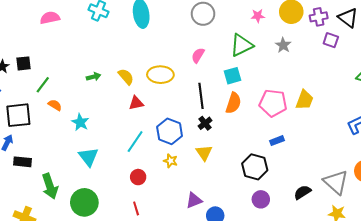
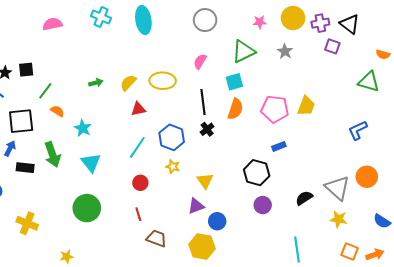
yellow semicircle: (126, 77) -> (128, 83), turned -96
yellow triangle: (204, 153) -> (205, 181), moved
green arrow: (50, 186) -> (52, 154), moved

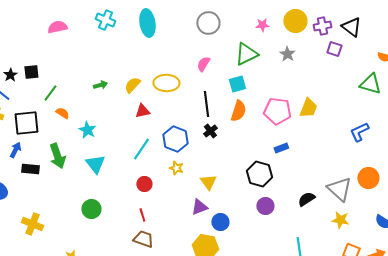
green circle: (87, 208) -> (91, 209), size x0.7
brown trapezoid: (157, 238) -> (143, 239), moved

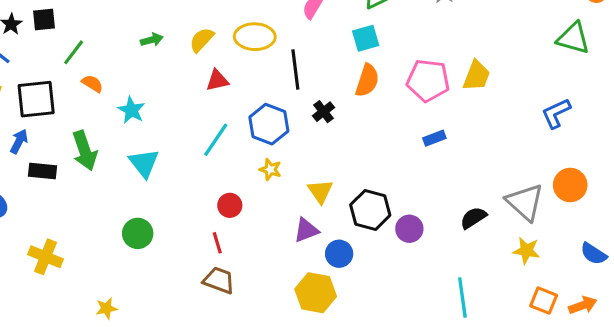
black line: (206, 104) -> (295, 69), moved
black hexagon: (259, 174) -> (370, 210), moved
red circle: (144, 184) -> (230, 205), moved

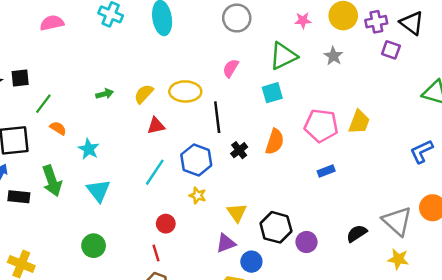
orange semicircle: (367, 80) -> (275, 142), moved

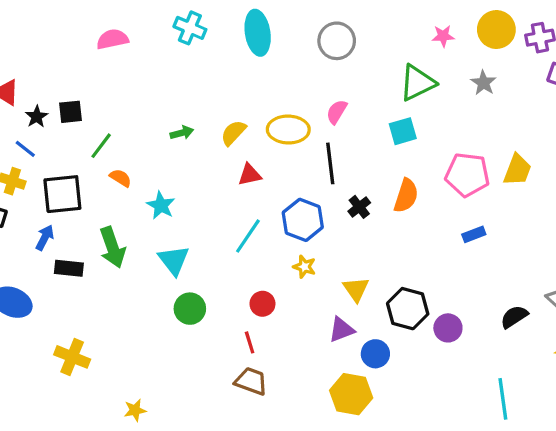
gray circle: (237, 18) -> (337, 41), moved
pink semicircle: (231, 68) -> (337, 112), moved
green circle: (94, 246) -> (190, 309), moved

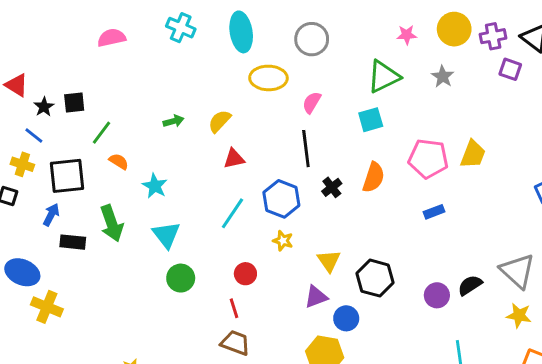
yellow ellipse: (288, 130) -> (268, 78), moved
purple circle: (448, 328) -> (437, 295), moved
yellow cross: (72, 357) -> (47, 307), moved

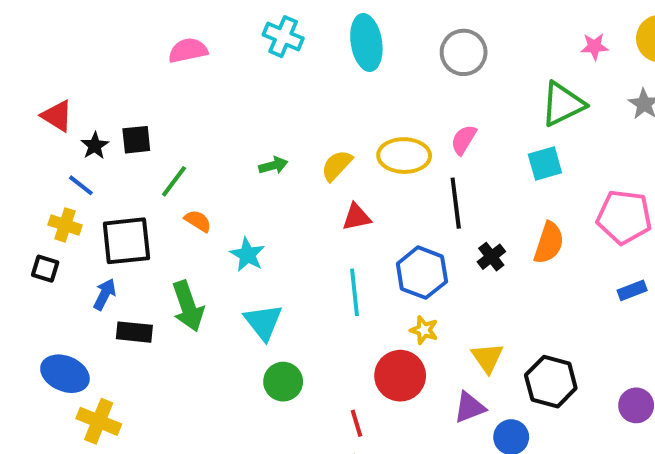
yellow ellipse: (268, 78) -> (404, 156), moved
cyan line: (232, 213) -> (355, 292), turned -40
red circle: (245, 274) -> (400, 376), moved, size x1.6

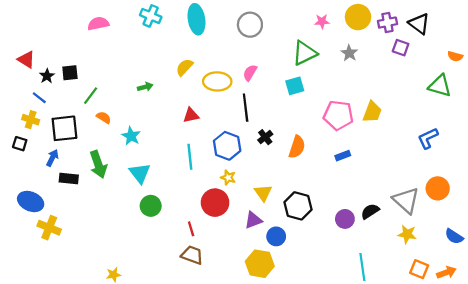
yellow semicircle: (337, 165) -> (184, 67), moved
orange semicircle: (549, 243) -> (297, 147), moved

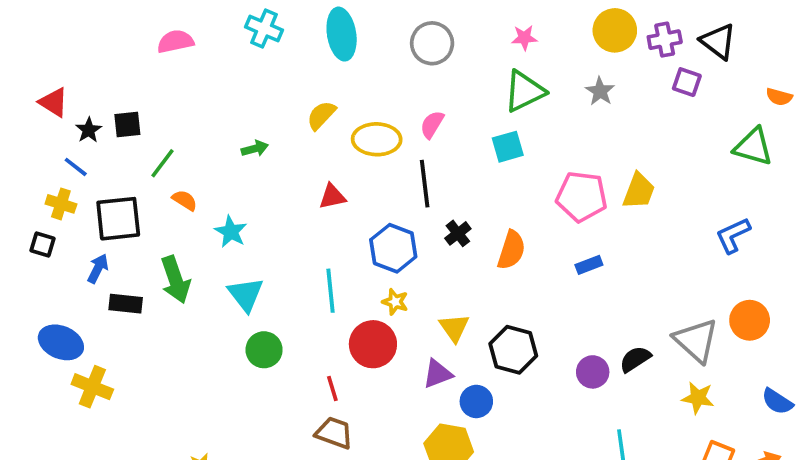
pink star: (322, 21) -> (524, 38), moved
cyan line: (190, 157) -> (330, 291), moved

